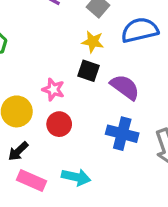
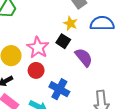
pink star: (53, 89) -> (38, 47), size x1.5
blue cross: (122, 134) -> (59, 89), moved

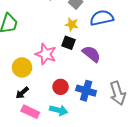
red circle: (36, 70) -> (61, 87), moved
blue cross: (59, 89) -> (86, 91), moved

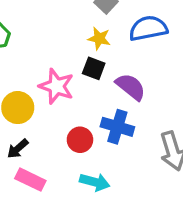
blue cross: (86, 91) -> (117, 127), moved
cyan arrow: (59, 110) -> (95, 182), moved

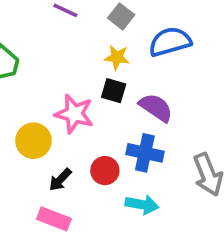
black arrow: (18, 149) -> (60, 180), moved
cyan arrow: (95, 182) -> (142, 205), moved

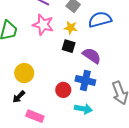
pink star: (74, 114) -> (43, 25), moved
black arrow: (60, 180) -> (19, 97), moved

